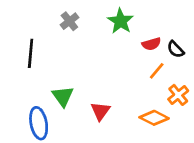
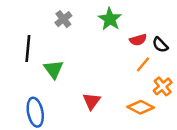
green triangle: (63, 96) -> (54, 69), moved

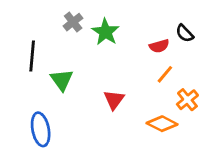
green star: (110, 19) -> (106, 32), moved
black semicircle: (160, 45) -> (185, 33), moved
red triangle: (92, 101) -> (114, 100), moved

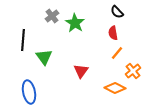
black semicircle: (185, 33) -> (117, 12), moved
red semicircle: (159, 46) -> (113, 33), turned 96

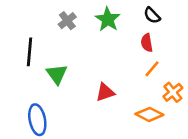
green star: (75, 23) -> (108, 19), moved
red triangle: (81, 71) -> (105, 92), turned 35

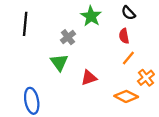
gray cross: (67, 21) -> (68, 37), moved
black line: (29, 52) -> (25, 24), moved
green triangle: (57, 74) -> (59, 62), moved

